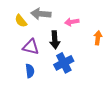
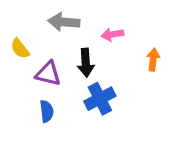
yellow semicircle: (21, 21) -> (20, 49), moved

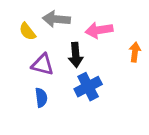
pink arrow: (112, 34) -> (99, 30), size x1.4
yellow semicircle: (20, 49) -> (27, 31), moved

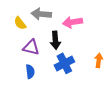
orange arrow: (135, 52) -> (99, 60), moved

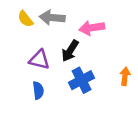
yellow semicircle: (20, 23) -> (25, 19), moved
black arrow: (55, 40) -> (70, 51), turned 36

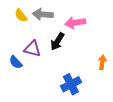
blue cross: (82, 80) -> (71, 84), moved
blue semicircle: (38, 90) -> (16, 62), moved, turned 144

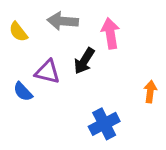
yellow semicircle: (21, 15) -> (18, 32), moved
pink arrow: (75, 23) -> (110, 33), turned 90

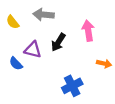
pink arrow: (110, 33) -> (88, 31), moved
orange arrow: (150, 92) -> (104, 64), turned 96

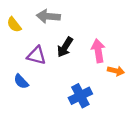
pink arrow: (88, 31) -> (98, 51), moved
blue semicircle: (16, 64) -> (21, 82), moved

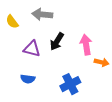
blue semicircle: (21, 82) -> (28, 79), moved, turned -40

